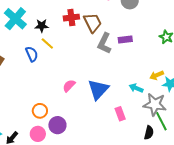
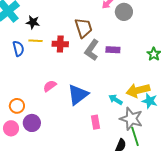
red cross: (71, 18) -> (60, 44), moved
yellow line: (47, 43) -> (35, 41), turned -48
yellow arrow: (157, 75) -> (138, 90), size x1.6

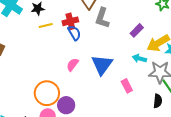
blue semicircle: (18, 49) -> (74, 33), moved
purple rectangle: (113, 50) -> (137, 30), moved, turned -32
orange circle: (17, 106) -> (47, 93), size x1.6

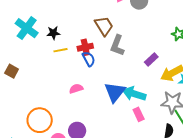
cyan arrow: (139, 58) -> (134, 94), moved, size x1.6
pink semicircle: (73, 65) -> (76, 89), moved, turned 32
orange circle: (47, 93) -> (40, 120), moved

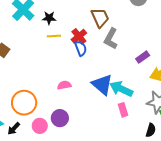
red cross: (85, 47) -> (79, 36), turned -35
pink semicircle: (76, 89) -> (64, 85), moved
blue triangle: (115, 92) -> (102, 85), turned -35

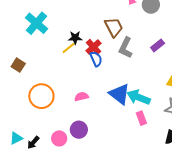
black star: (49, 18) -> (75, 38), moved
yellow line: (54, 36) -> (69, 48), turned -32
purple rectangle: (143, 57) -> (158, 45), moved
orange circle: (24, 103) -> (41, 96), moved

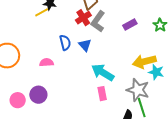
red cross: (94, 47) -> (83, 18), moved
blue semicircle: (96, 59) -> (65, 43), moved
blue triangle: (119, 94) -> (85, 45), moved, size x0.6

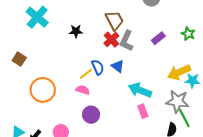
yellow line: (42, 12) -> (86, 74), moved
pink semicircle: (46, 62) -> (83, 90), turned 32
purple circle: (38, 95) -> (91, 115), moved

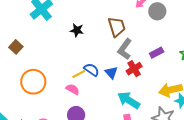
red cross: (111, 40) -> (134, 69), moved
blue semicircle: (98, 67) -> (92, 70), turned -42

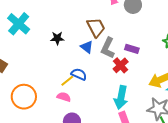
purple rectangle: (157, 53) -> (132, 49), moved, turned 56
blue triangle: (111, 72) -> (87, 47), moved
cyan arrow: (129, 100) -> (121, 97), turned -100

